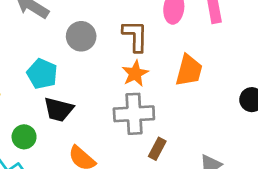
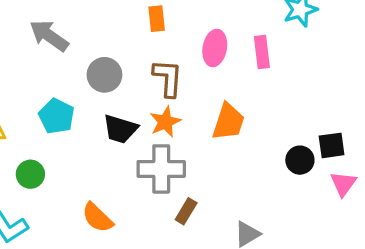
black trapezoid: (59, 110) -> (120, 129), moved
green circle: (24, 137) -> (30, 174), moved

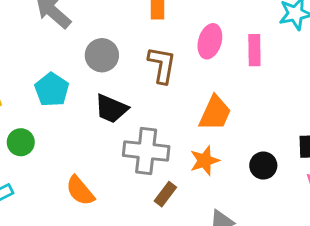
orange star: (165, 122) -> (205, 161), moved
black circle: (300, 160) -> (263, 166), moved

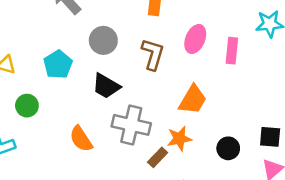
orange semicircle: (80, 191) -> (81, 139), moved
brown rectangle: (165, 194) -> (158, 157), moved

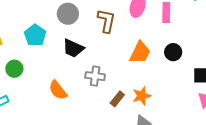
gray cross: (131, 125) -> (95, 76), size x0.7
orange star: (179, 139) -> (142, 96), moved
black circle: (228, 148) -> (173, 52), moved

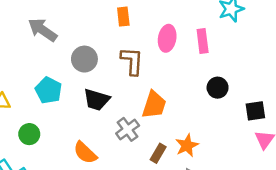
orange trapezoid: (140, 53) -> (154, 105), moved
gray cross: (95, 76) -> (128, 129), turned -36

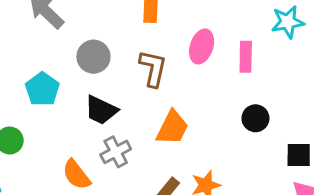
gray cross: (128, 129) -> (116, 152), moved

